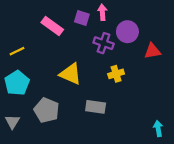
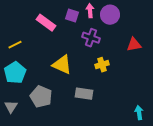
purple circle: (127, 32) -> (110, 15), moved

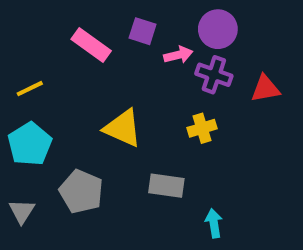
pink arrow: (90, 11) -> (178, 55), moved, turned 80
purple cross: (91, 38) -> (214, 75), moved
cyan arrow: (139, 113) -> (214, 223), moved

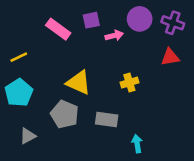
purple square: (143, 31) -> (91, 20), turned -30
purple cross: (214, 75) -> (173, 23), moved
gray pentagon: (81, 192) -> (65, 114), moved
gray triangle: (22, 211) -> (28, 136), moved, turned 30

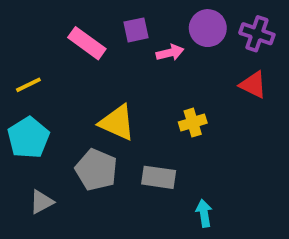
red triangle: (170, 57) -> (253, 85), turned 36

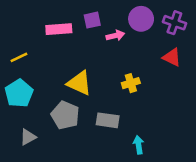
pink rectangle: (87, 43) -> (59, 29), turned -40

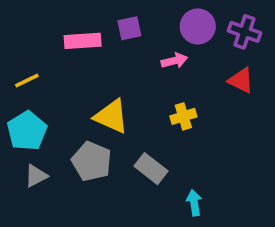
pink arrow: (115, 36) -> (174, 61), moved
gray rectangle: (108, 120) -> (151, 169), turned 30
gray triangle: (28, 137) -> (36, 176), moved

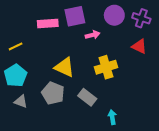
purple square: (129, 28) -> (75, 16), size x1.5
pink arrow: (174, 61) -> (92, 35), moved
yellow cross: (183, 116) -> (106, 67), size x1.5
gray triangle: (36, 176) -> (21, 101), turned 48

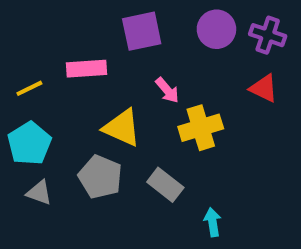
pink rectangle: (48, 24) -> (87, 69), moved
pink arrow: (92, 35) -> (167, 90), moved, turned 64

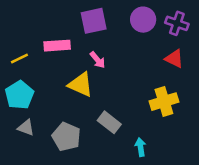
pink arrow: (167, 90) -> (98, 60), moved
yellow cross: (201, 128) -> (164, 102), moved
gray pentagon: (100, 177) -> (66, 137), moved

